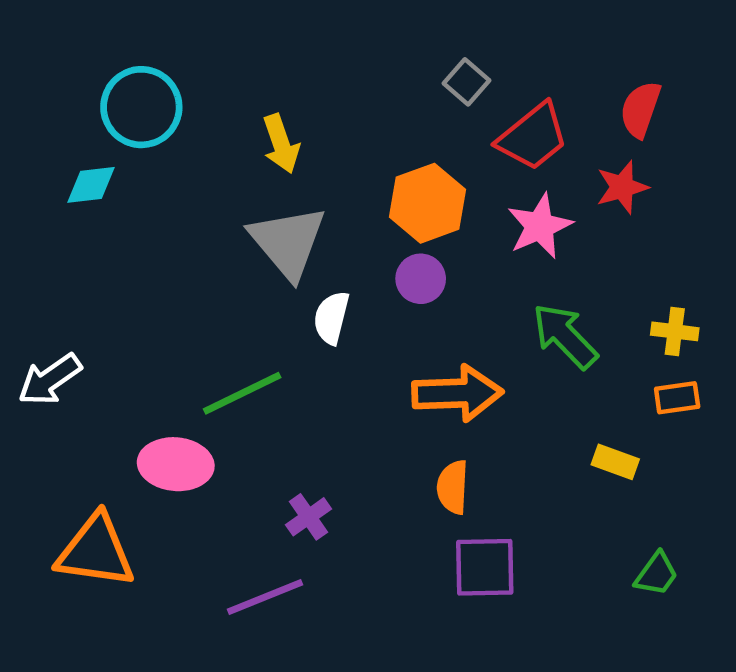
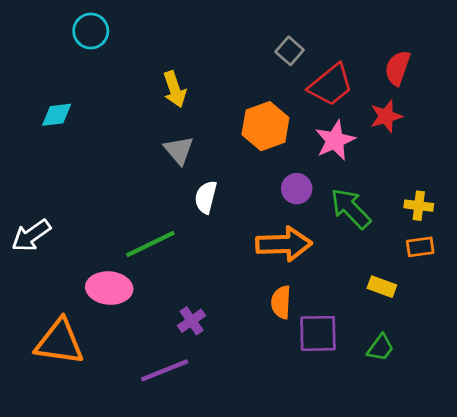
cyan circle: (141, 107) -> (91, 31), moved, size x0.7
gray triangle: (288, 242) -> (179, 150), size x0.6
purple circle: (421, 279) -> (297, 189), moved
purple square: (485, 567) -> (318, 333), moved
green trapezoid: (656, 574) -> (380, 348), moved

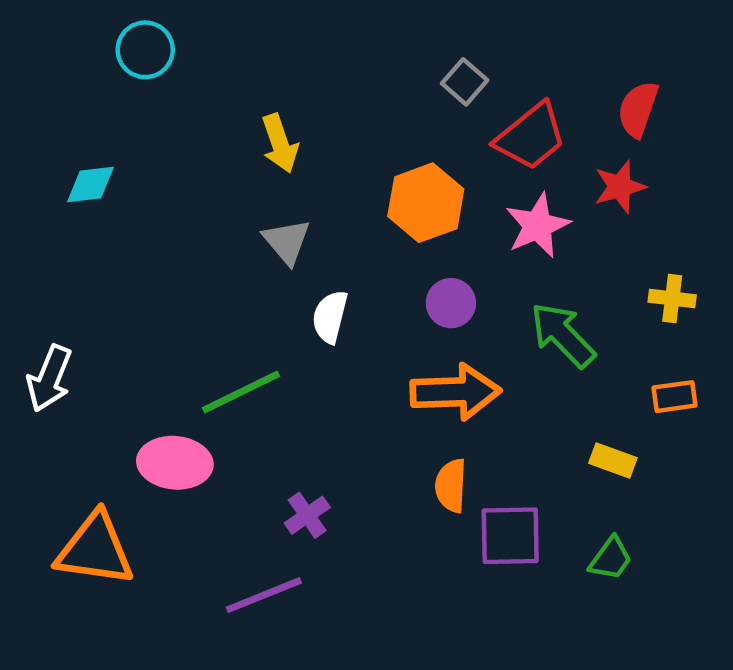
purple circle: (297, 189) -> (451, 303), moved
yellow cross: (419, 206) -> (672, 298), moved
white arrow: (31, 235) -> (49, 378), turned -33

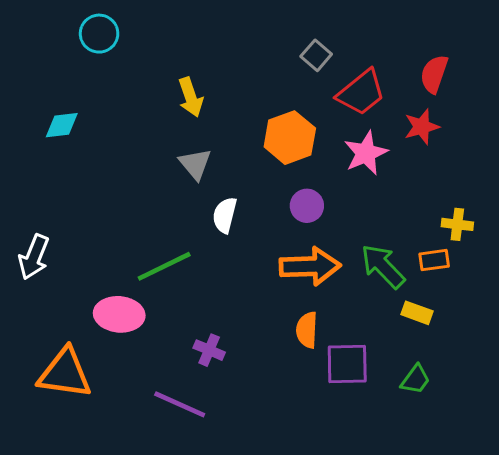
yellow cross: (672, 298) -> (457, 224), moved
green arrow: (563, 335) -> (383, 266), moved
orange rectangle: (674, 397) -> (434, 260), moved
purple cross: (307, 515) -> (209, 350), turned -32
purple line: (264, 595) -> (180, 404), turned 46

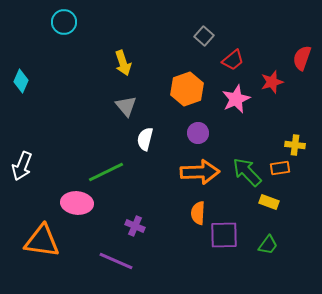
red semicircle: (434, 74) -> (302, 58), moved
red trapezoid: (361, 93) -> (233, 60), size x0.7
cyan diamond: (62, 125) -> (21, 81), moved, turned -60

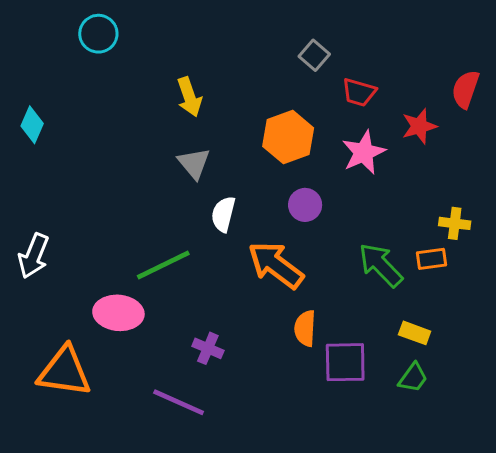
red trapezoid: (233, 60) -> (359, 92), turned 55
orange arrow: (200, 172) -> (276, 265), moved, turned -141
yellow rectangle: (269, 202) -> (415, 333), moved

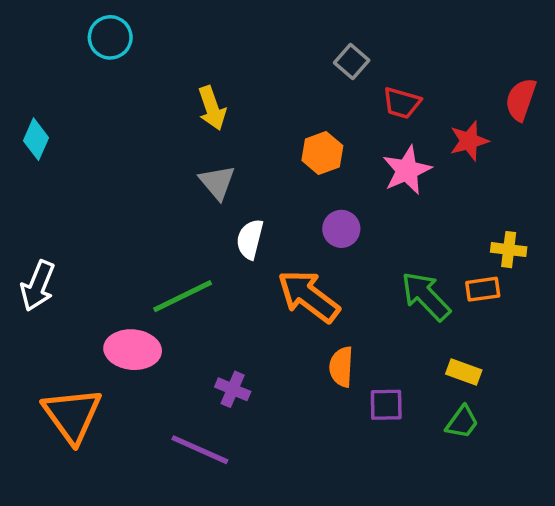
orange hexagon: (288, 137) -> (322, 153), size x0.7
purple square: (345, 362) -> (386, 405), size x0.7
orange triangle: (64, 371) -> (72, 415), turned 46

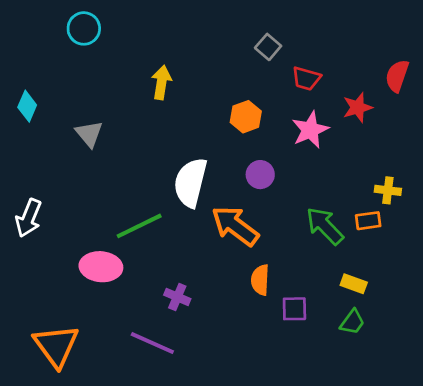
yellow arrow: (212, 108) -> (161, 82), turned -152
gray triangle: (217, 182) -> (89, 134), moved
white semicircle: (250, 239) -> (190, 182), size x1.6
orange triangle: (72, 415) -> (56, 346), moved

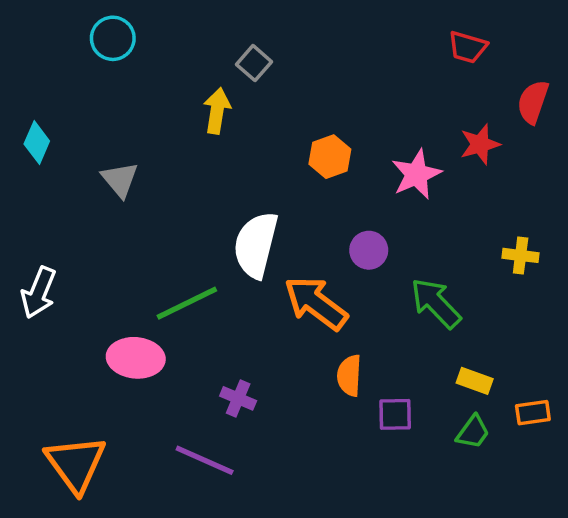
gray square: (268, 47) -> (254, 63), moved
red trapezoid: (306, 78) -> (468, 47), moved
purple circle: (260, 175) -> (369, 250), moved
orange rectangle: (368, 221) -> (533, 413), moved

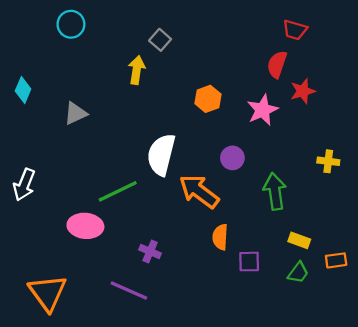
red semicircle: (533, 102) -> (277, 64), moved
gray triangle: (120, 180) -> (75, 113), turned 45
green arrow: (436, 303) -> (275, 191), turned 36

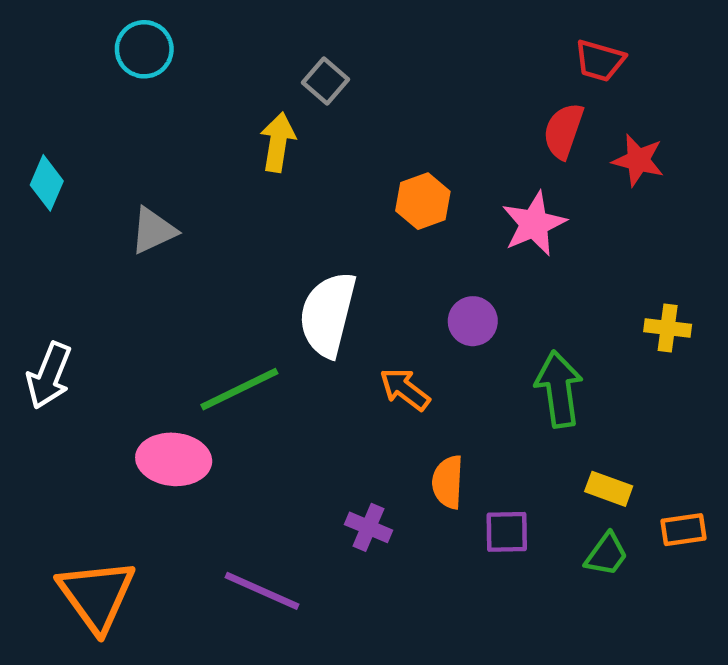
red star: (303, 91) -> (638, 160), moved, turned 30
orange arrow: (199, 191) -> (405, 389), size x0.6
purple cross: (150, 251) -> (369, 527), moved

